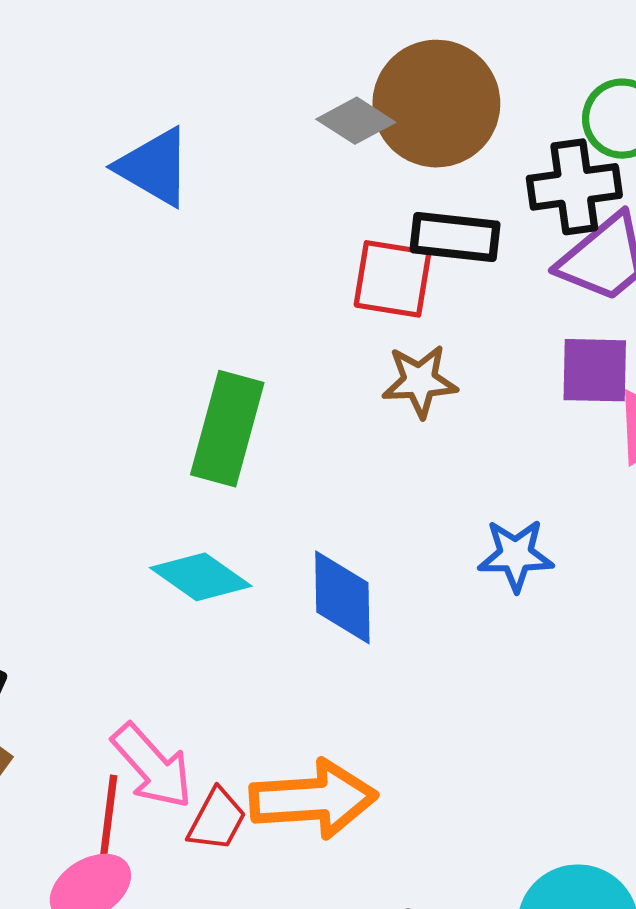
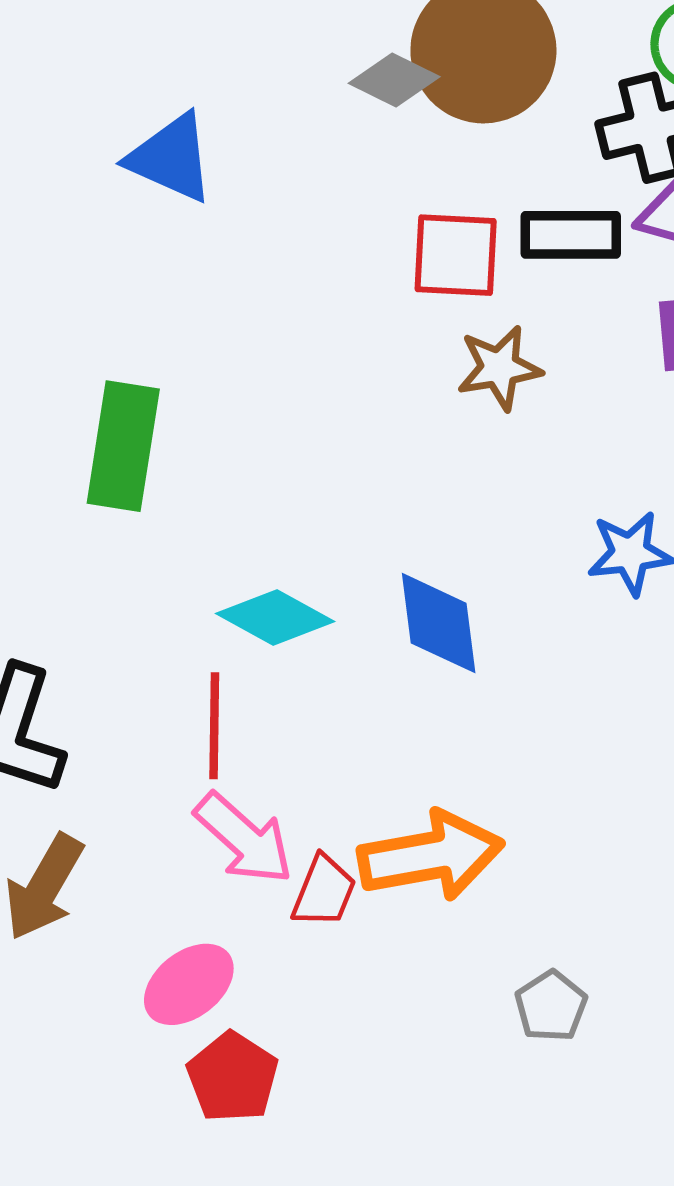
black rectangle: (455, 237) -> (571, 235), moved
green rectangle: (227, 429) -> (123, 446), moved
red line: (108, 821) -> (214, 726), moved

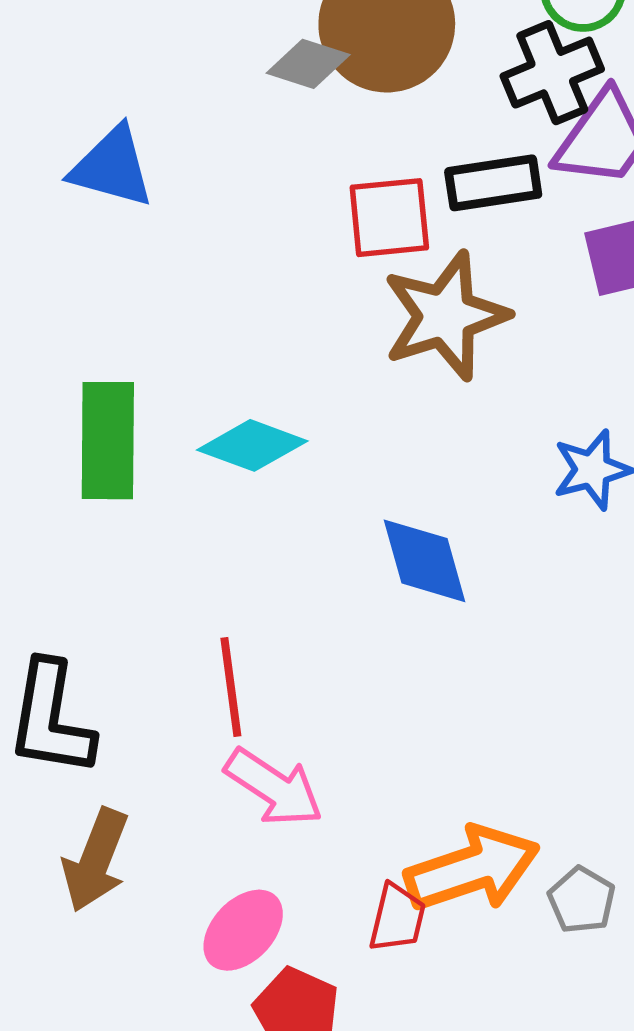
brown star: (499, 368) -> (445, 316), size x1.6
cyan diamond: (275, 617) -> (252, 445), moved
orange arrow: (431, 856) -> (472, 869), moved
red trapezoid: (324, 891) -> (397, 918), moved

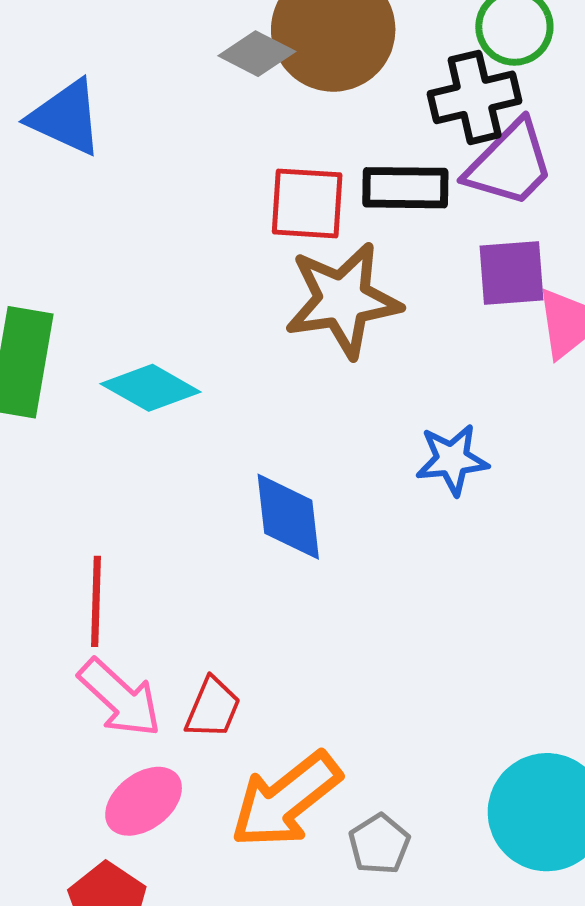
orange arrow: (472, 869) -> (286, 800), turned 151
red trapezoid: (397, 918) -> (213, 708), moved
pink ellipse: (243, 930) -> (144, 801), moved

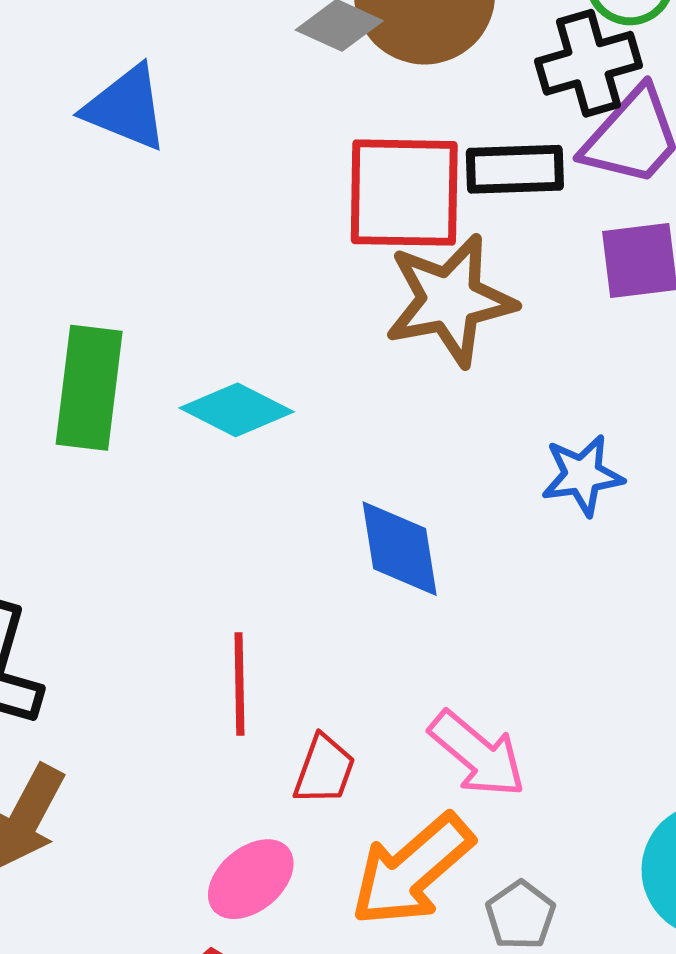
red square: (307, 203) -> (404, 193), size x1.4
red line: (96, 601) -> (239, 684), moved
pink arrow: (120, 698) -> (477, 754), moved

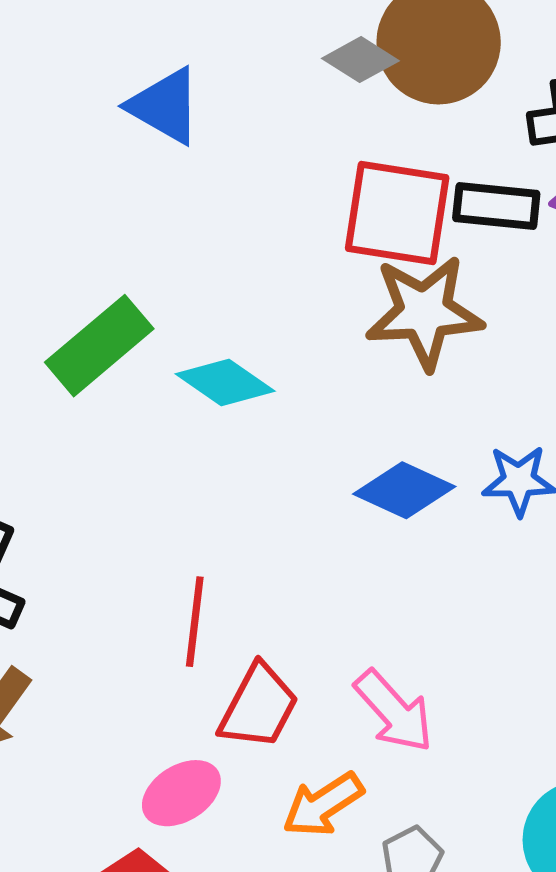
green rectangle: (89, 388) -> (99, 346), turned 35
blue diamond: (400, 549) -> (404, 490), moved, turned -64
red trapezoid: (324, 770) -> (259, 707), size x1.4
orange arrow: (412, 870) -> (323, 805), size x0.7

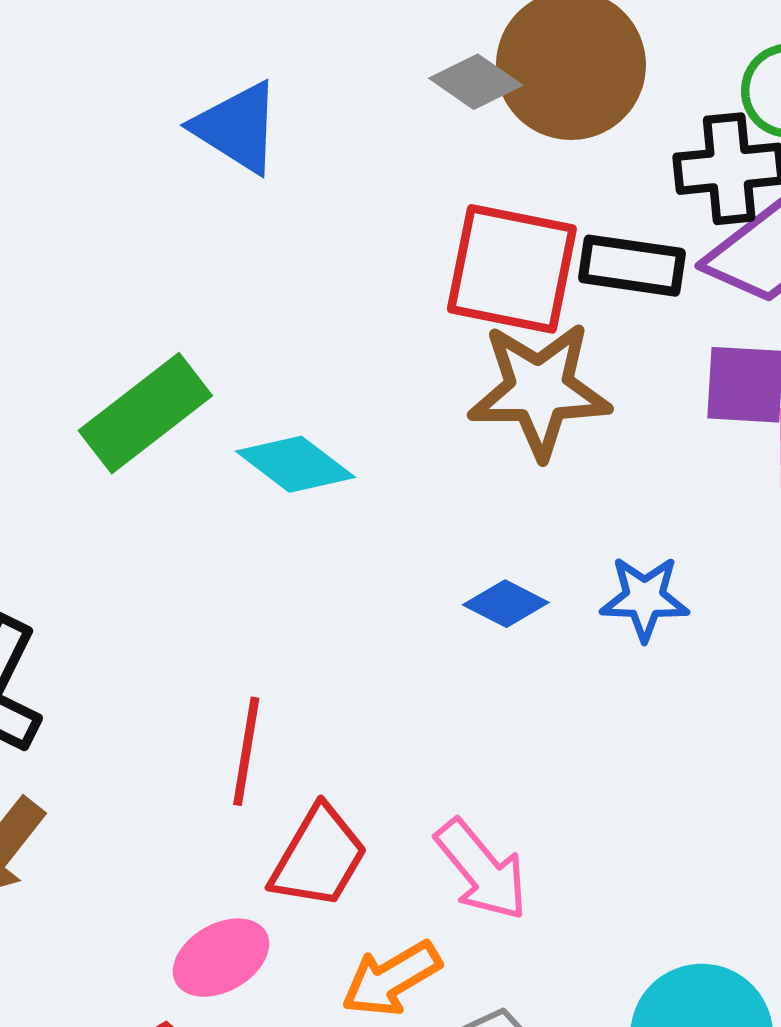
blue diamond: (404, 490) -> (506, 604), size x0.7

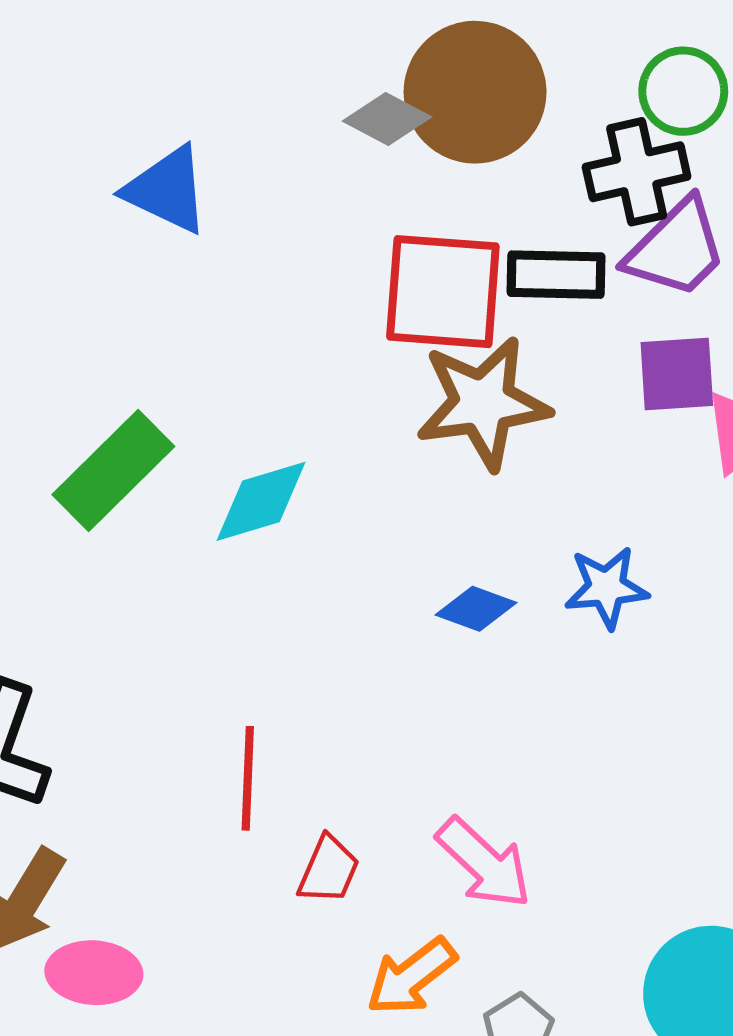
cyan diamond: (295, 464) -> (261, 501), turned -47
red trapezoid: (319, 857) -> (329, 870), size x0.7
pink ellipse: (221, 958) -> (94, 973), moved, turned 40

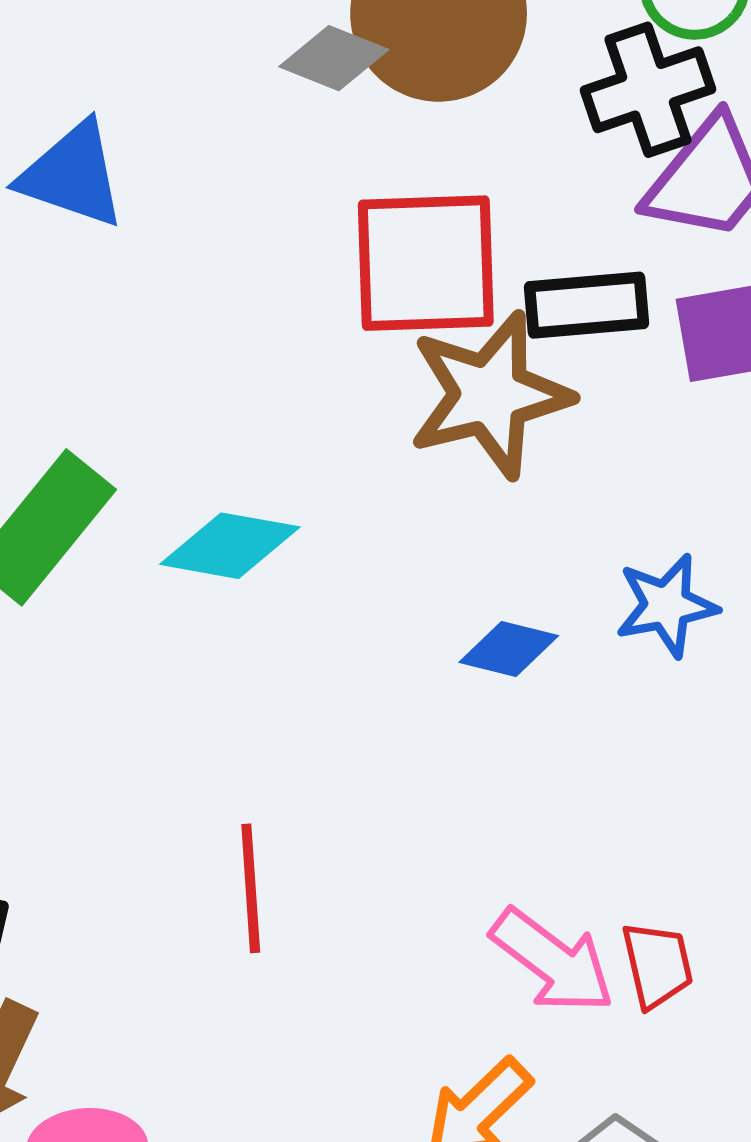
black rectangle: (556, 275) -> (586, 305), moved
cyan diamond: (261, 501) -> (230, 546), turned 33
red trapezoid: (329, 870) -> (657, 965), moved, turned -30

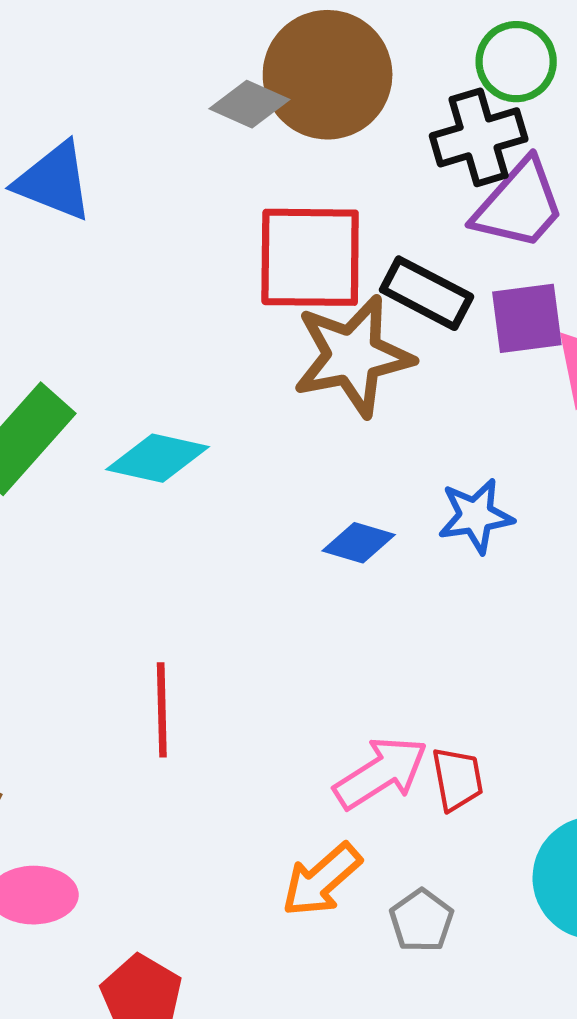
black rectangle: (586, 305) -> (427, 293), turned 30
pink arrow: (553, 961) -> (381, 773), turned -72

